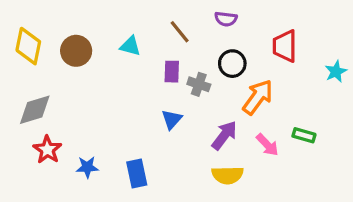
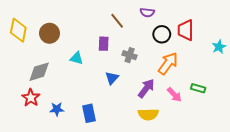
cyan triangle: (130, 46) -> (77, 58), moved
black circle: (232, 64) -> (162, 34), moved
purple rectangle: (172, 72) -> (104, 44), moved
gray diamond: (35, 110) -> (39, 72), moved

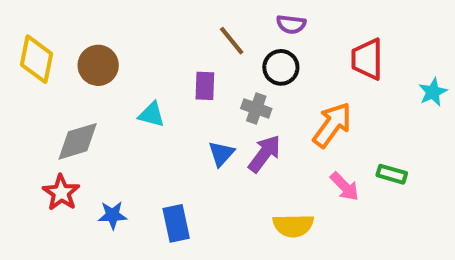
black circle: (162, 34) -> (281, 67), moved
purple arrow: (146, 88) -> (264, 154), moved

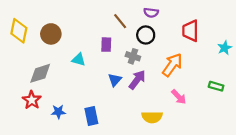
green rectangle: (392, 174) -> (216, 86), moved

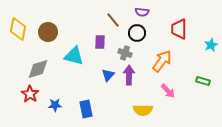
cyan triangle: (79, 60) -> (74, 56), size x1.5
purple arrow: (137, 80) -> (129, 75), turned -36

